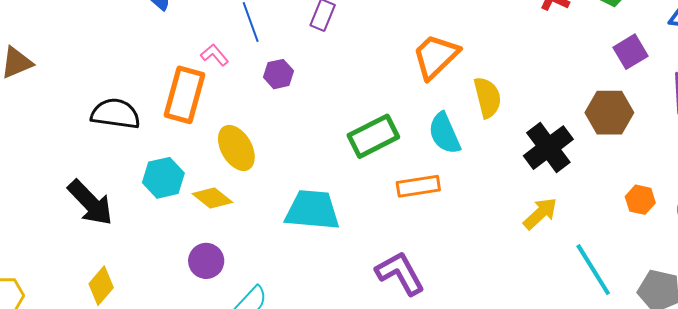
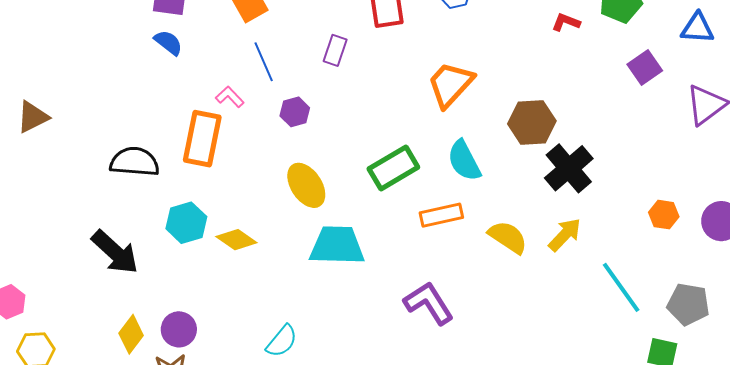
yellow semicircle: (487, 97) -> (508, 237), moved, turned -39
brown hexagon: (609, 113) -> (532, 122), moved
yellow ellipse: (236, 148) -> (306, 185), moved
purple circle: (206, 261) -> (179, 329), moved

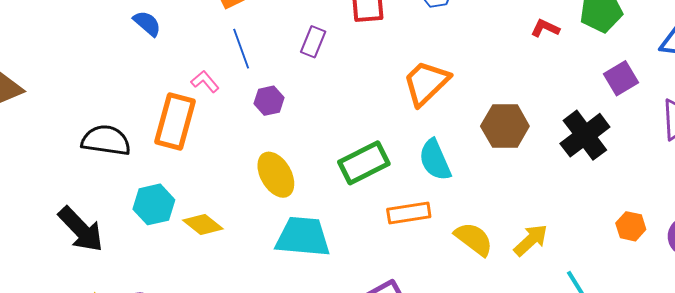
black cross: (569, 168) -> (585, 135), moved

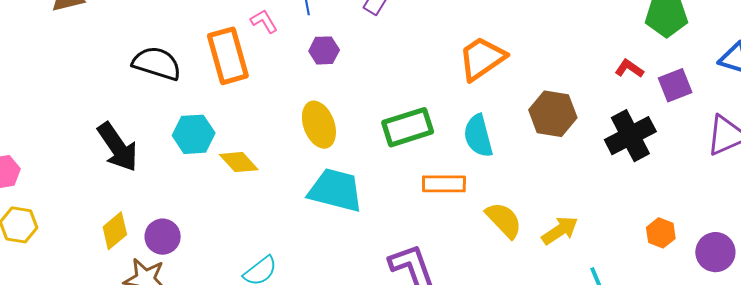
red L-shape: (545, 28) -> (629, 69), moved
orange rectangle: (175, 122) -> (228, 56), turned -40

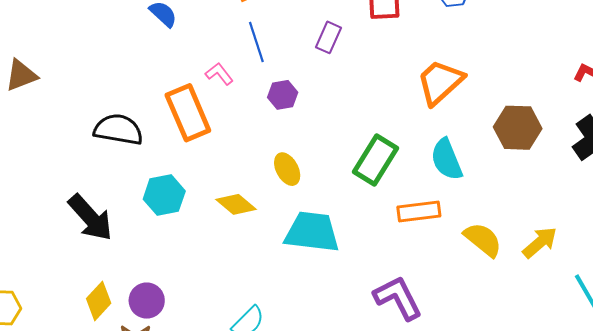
yellow ellipse: (319, 125) -> (287, 169), size x0.7
green rectangle: (408, 127) -> (375, 160), turned -33
yellow diamond: (239, 162) -> (236, 204), moved

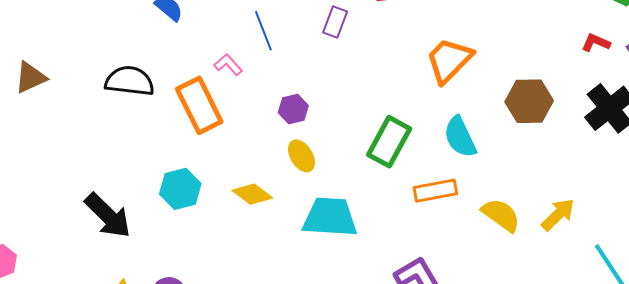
purple hexagon: (283, 95) -> (293, 109), moved
black semicircle: (118, 129) -> (130, 81), moved

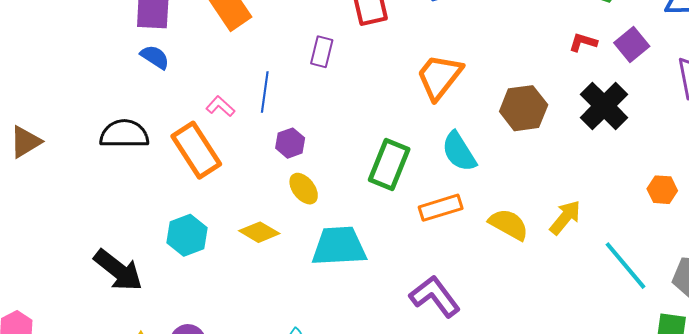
blue line: (263, 31) -> (265, 92), moved, turned 36

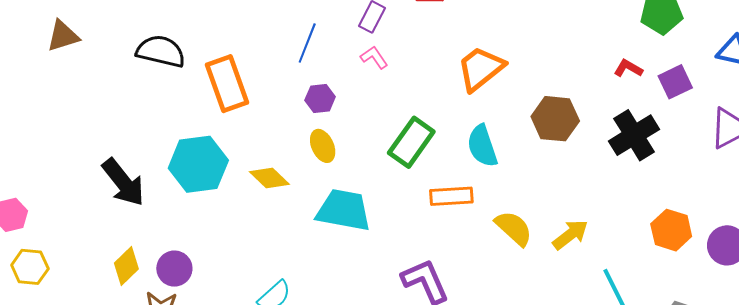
pink L-shape: (220, 106) -> (374, 57), moved
orange hexagon: (662, 190) -> (671, 230), size x1.4
cyan hexagon: (187, 235) -> (198, 164), size x1.4

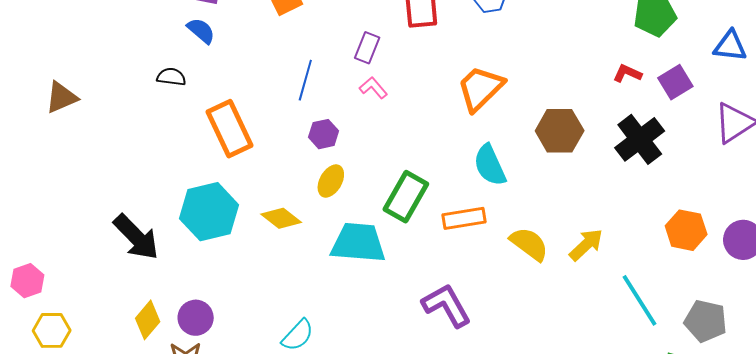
black semicircle: (161, 51) -> (171, 77), moved, size x0.6
green rectangle: (411, 142) -> (406, 197), moved
yellow ellipse: (323, 146) -> (331, 181), turned 60

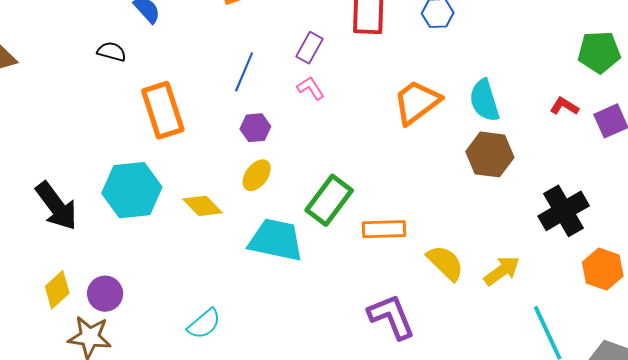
black cross: (640, 139) -> (564, 211), moved
cyan semicircle: (490, 165) -> (484, 100), moved
purple L-shape: (447, 305) -> (391, 317), moved

